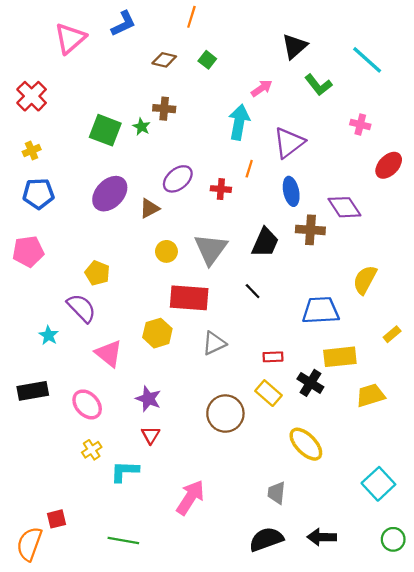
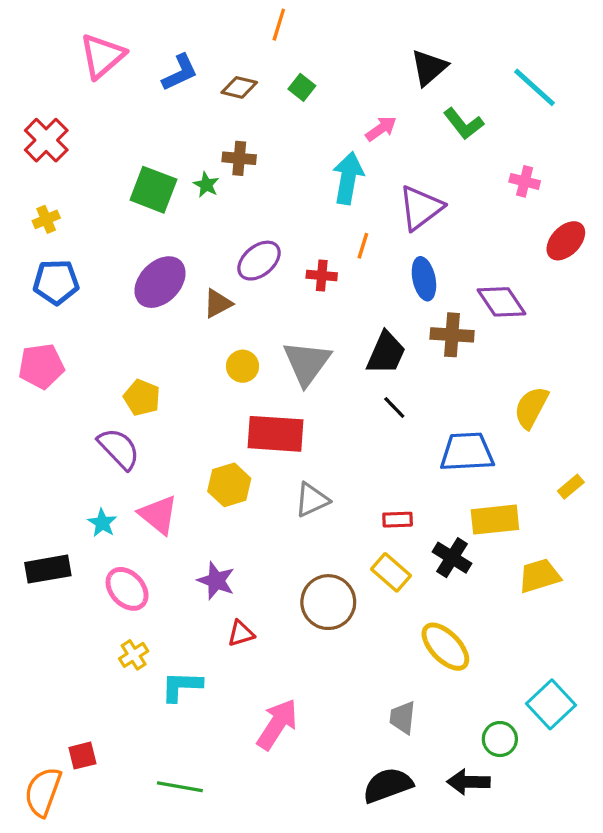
blue L-shape: (123, 24) -> (180, 73), moved
black line: (253, 291) -> (394, 407), moved
cyan star: (49, 335) -> (102, 523), moved
red triangle: (151, 435) -> (241, 633), moved, turned 42
green circle: (393, 539) -> (500, 739), moved

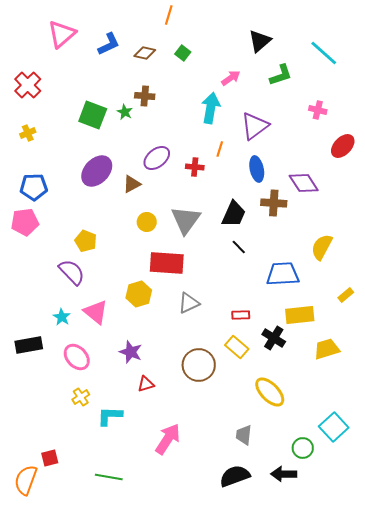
green L-shape: (464, 124) -> (281, 75), turned -70
blue pentagon: (56, 282) -> (34, 187), moved

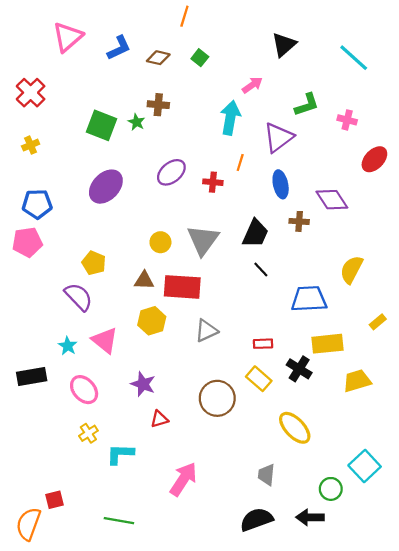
green L-shape: (281, 75) -> (307, 105), moved
brown triangle: (132, 184) -> (144, 280), moved, turned 30
brown cross: (274, 203) -> (299, 221), size x0.7

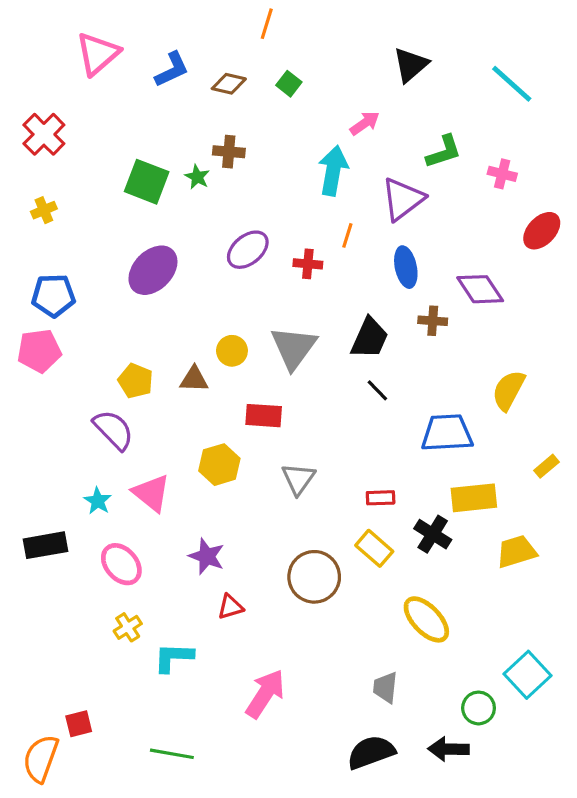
brown triangle: (144, 280) -> (194, 379), moved
red rectangle: (182, 287) -> (264, 416), size x0.7
gray triangle: (206, 331) -> (298, 479), turned -30

